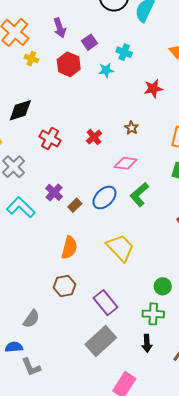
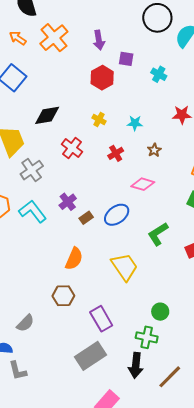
purple square: (89, 42) -> (126, 59), turned 35
yellow cross: (31, 59) -> (99, 120), moved
cyan star: (106, 70) -> (135, 123), moved
green L-shape: (139, 195) -> (158, 234), moved
black arrow: (147, 343) -> (136, 365), size x1.4

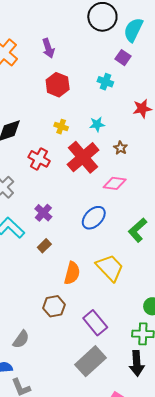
purple square: (126, 59) -> (123, 58), moved, turned 35
cyan cross: (159, 74) -> (105, 82), moved
red cross: (116, 153) -> (83, 157), size x2.0
brown rectangle: (86, 218) -> (44, 246), moved
orange semicircle: (74, 259) -> (72, 273), moved

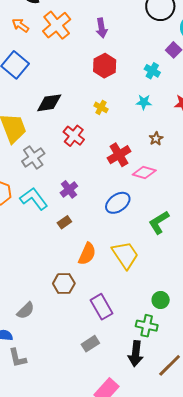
cyan star: (97, 124) -> (144, 102), moved
red cross: (83, 157) -> (119, 155), moved, size x0.7
gray rectangle: (90, 361) -> (90, 344), size x0.6

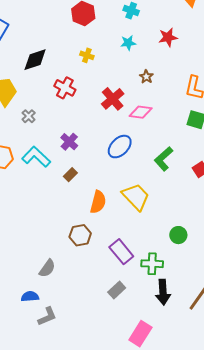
gray cross: (33, 157) -> (29, 116), size x0.6
green cross: (147, 326) -> (152, 264), moved
gray L-shape: (17, 358) -> (47, 316), turned -90

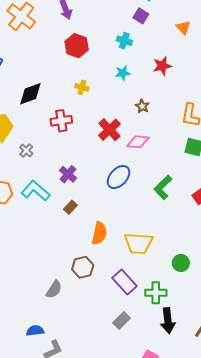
red cross: (65, 88) -> (61, 121), turned -35
yellow trapezoid: (136, 197) -> (139, 243), moved, turned 140
gray semicircle: (47, 268) -> (54, 289), moved

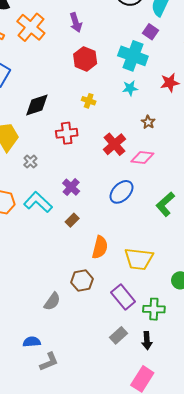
cyan cross: (124, 41) -> (133, 56), size x1.8
black arrow: (168, 321) -> (147, 341), moved, size x0.7

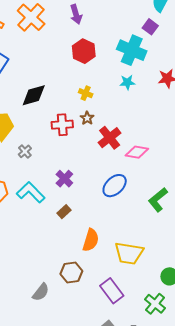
brown star: (148, 122) -> (87, 118), moved
green cross: (154, 309) -> (155, 304), moved, turned 35

